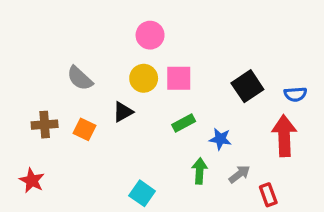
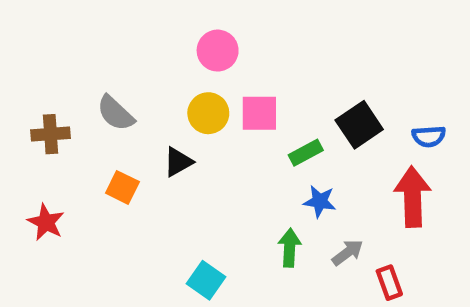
green rectangle: (184, 123) -> (306, 153), moved
brown cross: (45, 125) -> (51, 134), moved
red star: (32, 180) -> (46, 222), moved

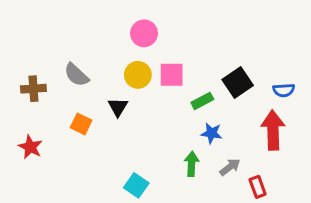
black triangle: (178, 162) -> (118, 107), turned -30

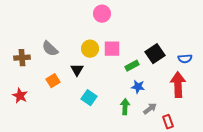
pink circle: (144, 33) -> (102, 14), moved
orange square: (81, 124) -> (53, 81), turned 32
cyan square: (136, 185) -> (89, 98), moved

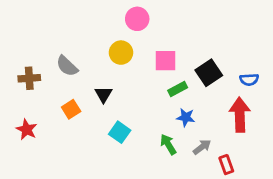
yellow circle: (90, 49) -> (121, 53), moved
pink square: (112, 49) -> (166, 61), moved
green arrow: (125, 107) -> (168, 144), turned -35

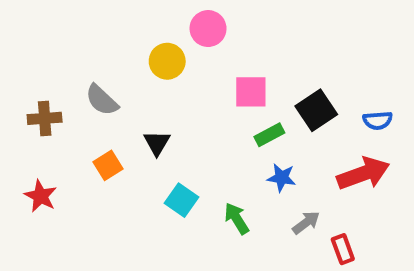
yellow circle: (121, 53) -> (167, 61), moved
red arrow: (240, 115) -> (363, 174), turned 72
green arrow: (168, 144) -> (237, 218), moved

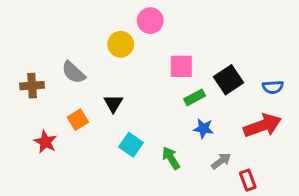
red star: (41, 196) -> (45, 142), moved

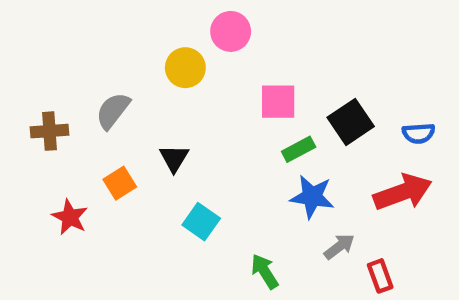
gray semicircle: (73, 72) -> (113, 111), turned 85
blue star: (203, 128) -> (312, 197), size x1.4
green arrow: (171, 158) -> (265, 271), moved

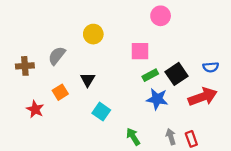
pink circle: (231, 31) -> (161, 16), moved
black square: (351, 122) -> (176, 74), moved
gray arrow: (339, 247) -> (171, 137), moved, turned -70

